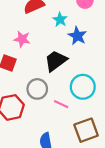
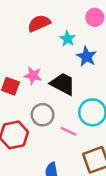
pink star: (22, 39) -> (33, 76), moved
black trapezoid: (56, 61) -> (63, 84), turned 65

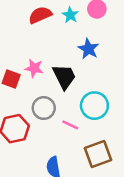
cyan star: (67, 39) -> (70, 15), moved
black trapezoid: (63, 84) -> (64, 77), turned 36

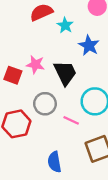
cyan star: (70, 15) -> (65, 25), moved

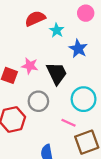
pink line: (71, 120) -> (68, 123), moved

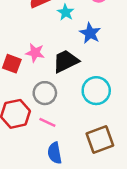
black trapezoid: (57, 73) -> (66, 61), turned -90
pink line: (68, 123) -> (47, 122), moved

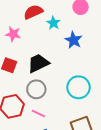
pink star: (35, 53) -> (13, 34), moved
black trapezoid: (66, 61) -> (38, 63), moved

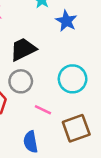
pink line: (38, 113) -> (43, 110), moved

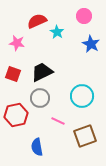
blue star: (66, 21) -> (91, 44), moved
blue semicircle: (31, 142) -> (37, 147), moved

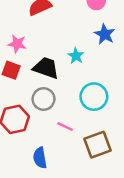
cyan star: (57, 32) -> (76, 56), moved
pink star: (17, 43) -> (17, 44), moved
black trapezoid: (42, 72) -> (46, 68), turned 45

